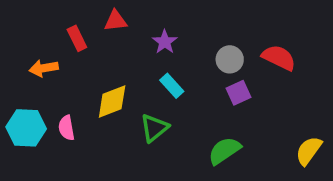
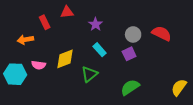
purple square: (238, 93) -> (129, 54), moved
pink semicircle: (66, 128) -> (39, 65), moved, turned -72

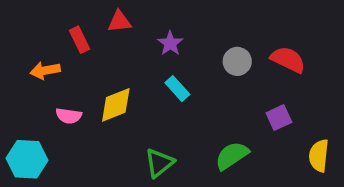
purple square: (129, 54) -> (279, 118), moved
cyan hexagon: (15, 74) -> (27, 159), moved
green triangle: (89, 74) -> (159, 163), moved
yellow semicircle: (179, 87) -> (319, 156), turned -30

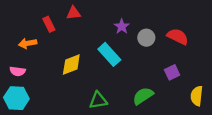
purple star: (170, 43) -> (122, 26), moved
cyan rectangle: (177, 89) -> (109, 54), size x1.5
pink semicircle: (69, 116) -> (18, 71), moved
green triangle: (159, 163) -> (98, 100), turned 30

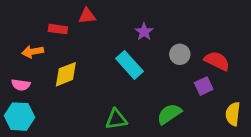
red rectangle: (49, 24) -> (58, 29), turned -56
red semicircle: (178, 37) -> (217, 61), moved
gray circle: (146, 38) -> (180, 54), moved
yellow diamond: (71, 65) -> (66, 74), moved

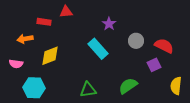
cyan hexagon: (19, 117) -> (34, 88), moved

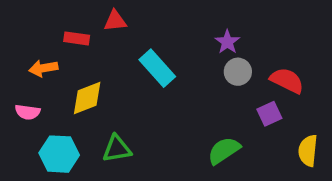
purple star: (109, 24) -> (227, 42), moved
cyan rectangle: (98, 49) -> (157, 68), moved
green triangle: (88, 90) -> (117, 149), moved

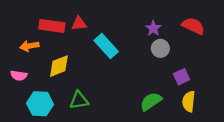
red triangle: (115, 21) -> (79, 24), moved
red rectangle: (77, 38) -> (52, 26), size x1.5
red semicircle: (287, 80) -> (193, 26), moved
yellow semicircle: (308, 151) -> (189, 101), moved

